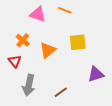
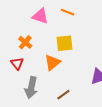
yellow square: (78, 42) -> (64, 43), moved
orange triangle: (48, 50) -> (52, 62), moved

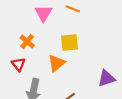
pink triangle: (40, 16) -> (43, 13), turned 42

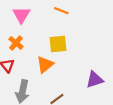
pink triangle: (43, 13) -> (21, 15), moved

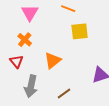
yellow square: (58, 44) -> (80, 31), moved

